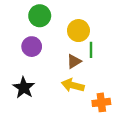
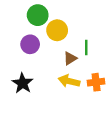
yellow circle: (78, 31) -> (57, 30), moved
orange cross: (101, 102) -> (96, 82), moved

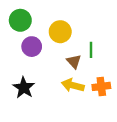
green circle: (38, 15) -> (20, 20), moved
brown triangle: (70, 58) -> (74, 61), turned -40

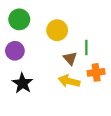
purple circle: (32, 47) -> (15, 51), moved
orange cross: (101, 86) -> (96, 72), moved

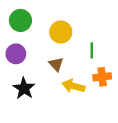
brown triangle: (70, 58) -> (56, 64), moved

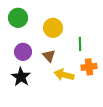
purple circle: (16, 54) -> (23, 52), moved

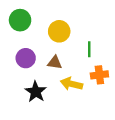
brown triangle: (49, 56) -> (55, 63), turned -40
black star: (21, 77) -> (36, 92), moved

